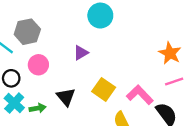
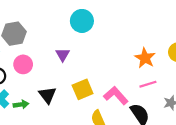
purple triangle: (81, 53) -> (63, 55), turned -32
yellow square: (104, 89) -> (83, 89), turned 30

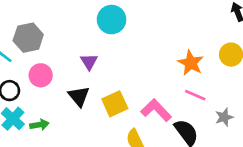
pink line: (148, 84) -> (195, 95), turned 42
black triangle: (48, 95) -> (79, 96), moved

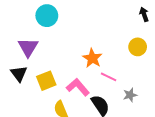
purple triangle: (89, 62) -> (28, 47), size x1.5
orange star: (191, 63) -> (92, 58), moved

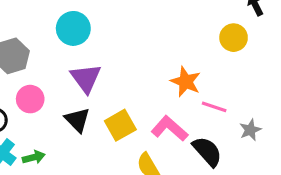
cyan circle: (47, 16) -> (73, 28), moved
yellow circle: (138, 47) -> (234, 38), moved

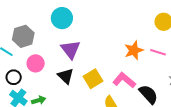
orange star: (186, 82) -> (134, 50), turned 30
pink line: (214, 107) -> (158, 52), moved

